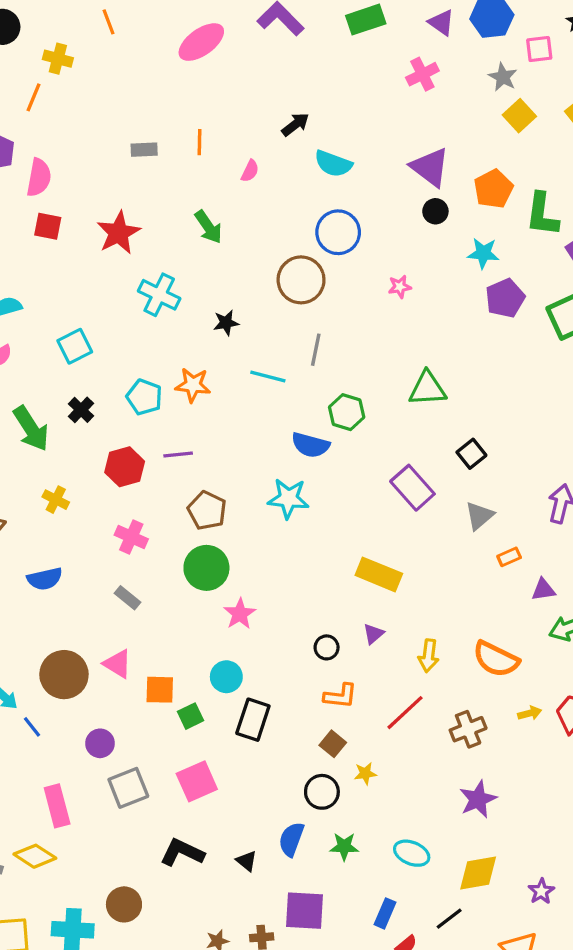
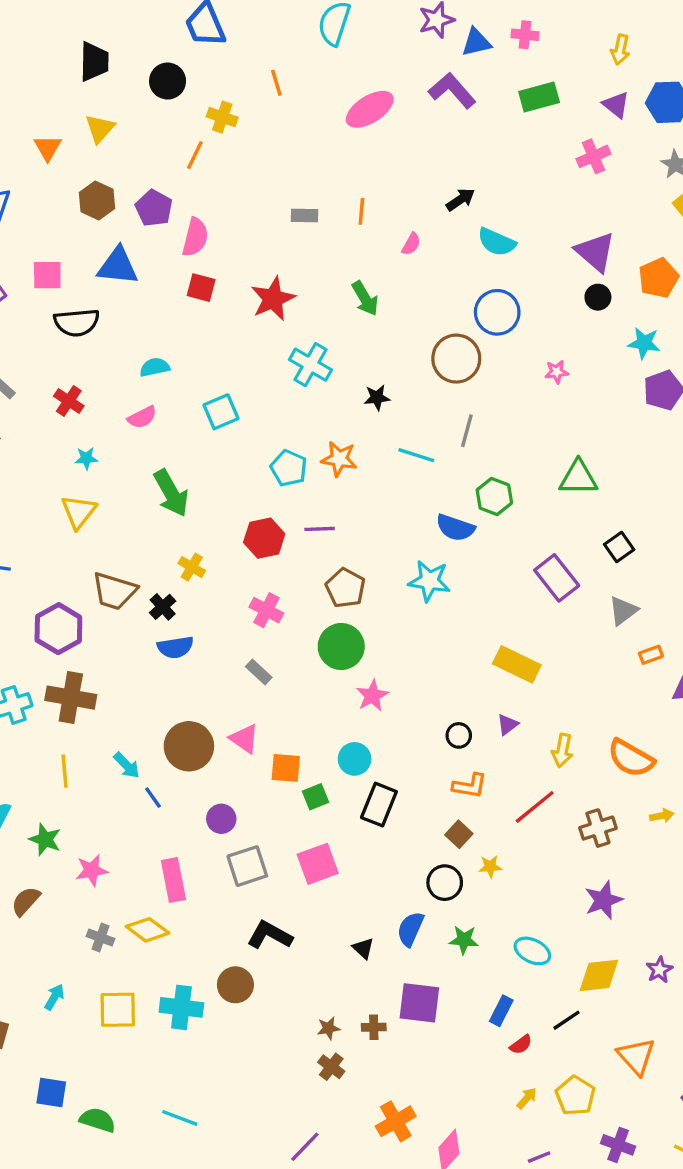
black cross: (81, 410) -> (163, 607), moved
black L-shape: (182, 853) -> (270, 935), moved
purple star: (541, 891) -> (659, 970), moved

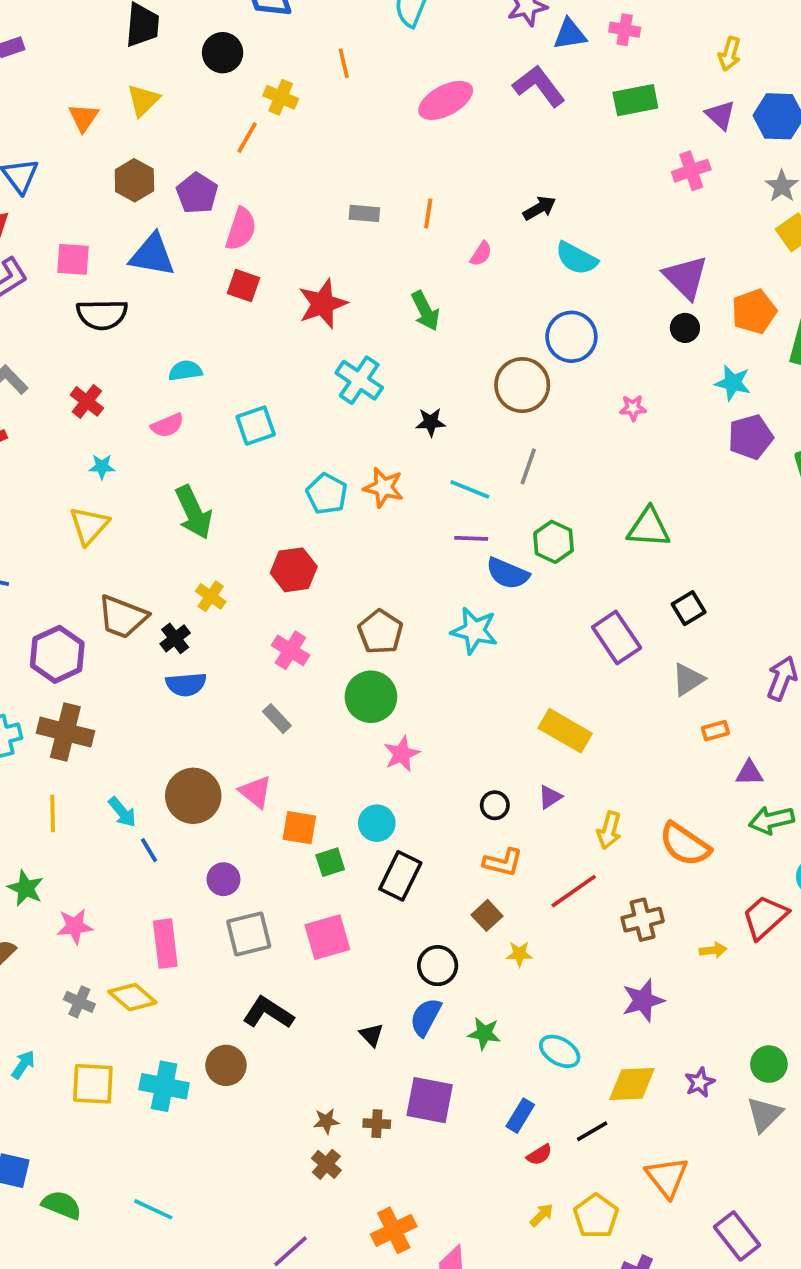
purple line: (320, 529) -> (471, 538), moved
yellow arrow: (662, 816) -> (713, 950), moved
black circle: (445, 883) -> (438, 966), moved

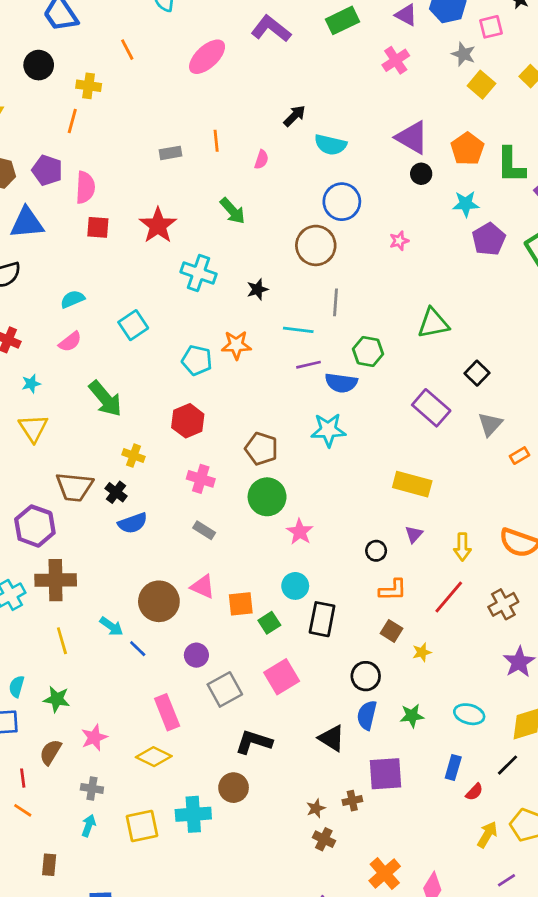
pink star: (75, 926) -> (94, 738), moved
gray cross: (79, 1002) -> (92, 788), moved
black triangle: (371, 1035) -> (332, 738), size x1.5
yellow arrow: (542, 1215) -> (487, 835), size x1.4

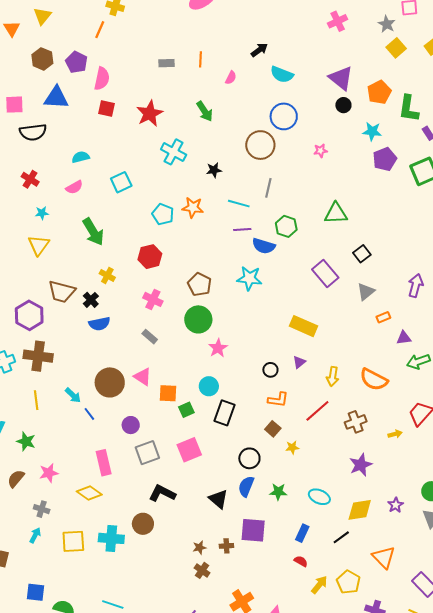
red semicircle: (474, 792) -> (301, 561), moved, turned -112

